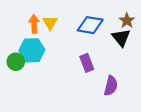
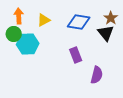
yellow triangle: (50, 23) -> (44, 20), turned 32
orange arrow: (34, 24) -> (19, 16), moved
green circle: (16, 62) -> (14, 34), moved

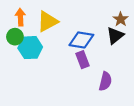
yellow triangle: (44, 20) -> (48, 21), size x1.5
blue diamond: (79, 22) -> (81, 40), moved
black triangle: (106, 33) -> (115, 36), turned 30

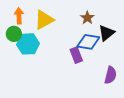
brown star: (121, 19) -> (87, 18), moved
blue diamond: (81, 40) -> (88, 42), moved
purple semicircle: (105, 81) -> (110, 75), moved

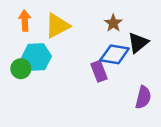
green circle: (14, 34) -> (21, 69), moved

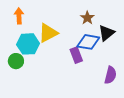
yellow triangle: (57, 26) -> (48, 33), moved
green circle: (21, 69) -> (16, 61), moved

